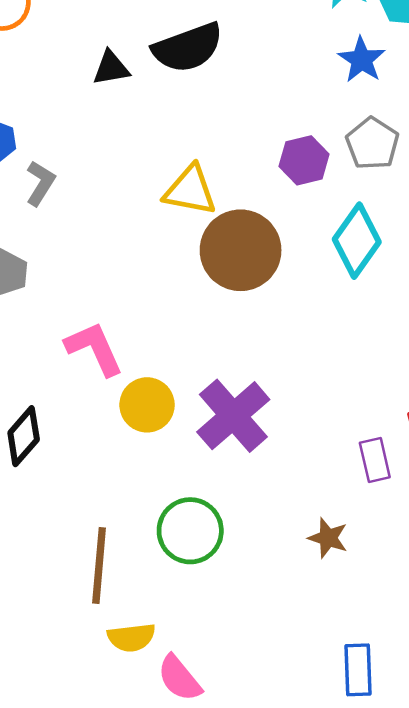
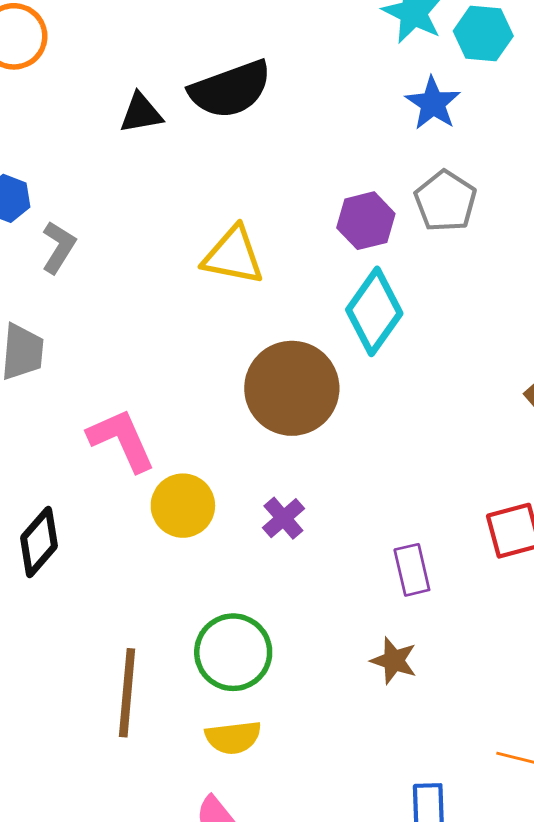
cyan diamond: (357, 241) -> (374, 311), moved
brown circle: (241, 250) -> (292, 388), moved
purple cross: (233, 416) -> (283, 518), size x0.5
purple rectangle: (375, 460) -> (412, 570), moved
yellow semicircle: (131, 637) -> (233, 737), moved

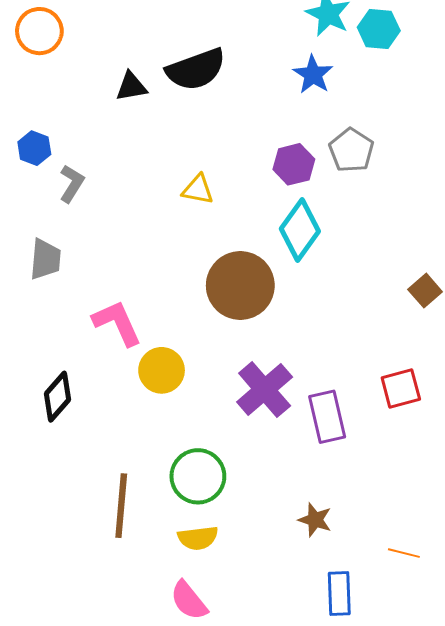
blue star: (433, 103) -> (313, 74), moved
yellow triangle: (233, 256) -> (198, 190), size x0.7
purple cross: (283, 518) -> (265, 390), moved, size x1.8
purple rectangle: (412, 570) -> (327, 417), size x1.4
brown star: (394, 661) -> (315, 520), moved

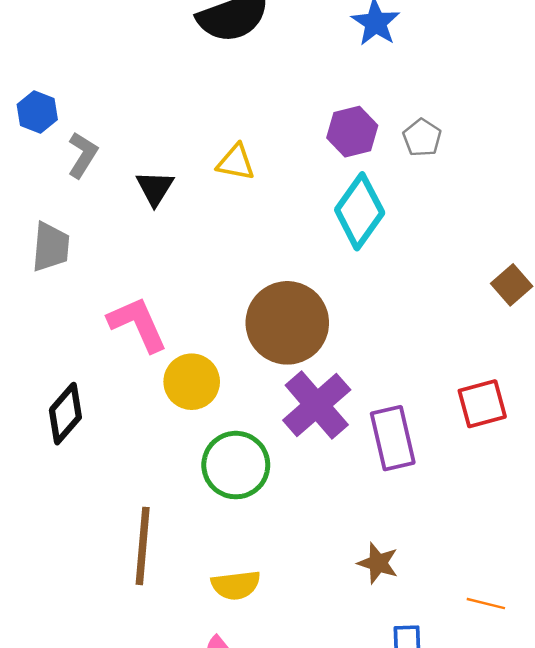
black triangle: (131, 87) -> (155, 188), moved, turned -48
gray pentagon: (351, 150) -> (422, 138), moved, size x0.7
brown circle: (240, 286) -> (287, 323), moved
green circle: (198, 476) -> (236, 465), moved

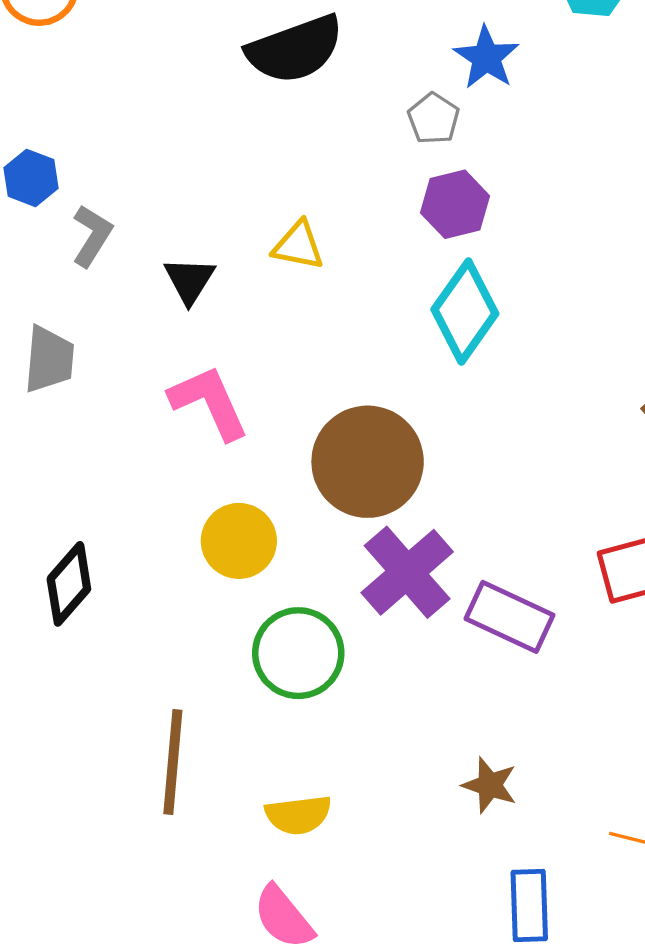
gray pentagon: (422, 138) -> (434, 119), moved
pink L-shape: (138, 324) -> (209, 402), moved
purple rectangle: (393, 438) -> (509, 617), turned -52

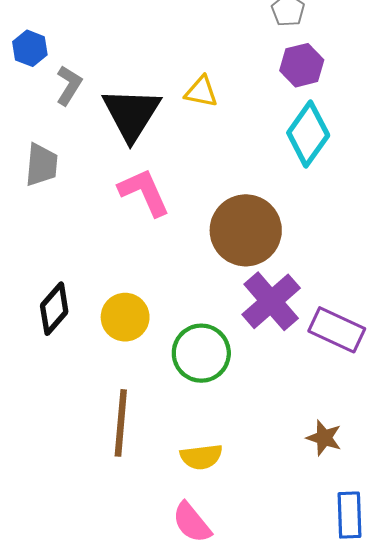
black triangle: (189, 280) -> (131, 114), size x1.8
yellow circle: (239, 541) -> (125, 317), moved

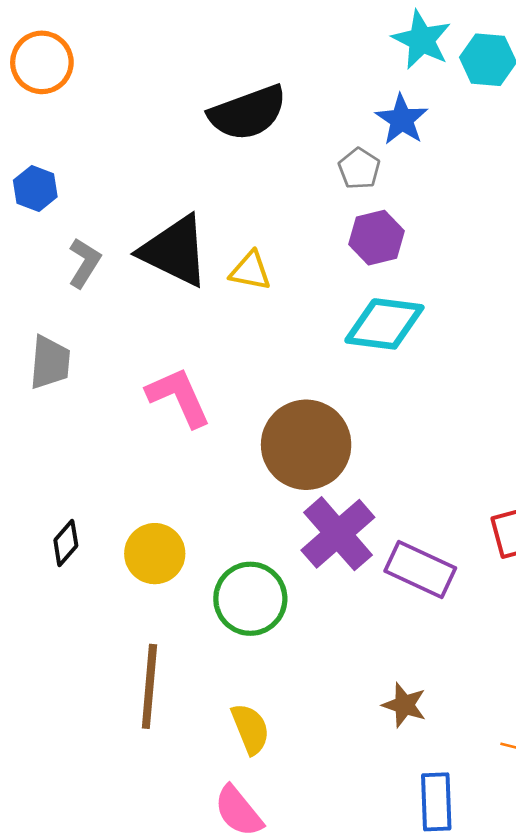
blue hexagon: (30, 48) -> (35, 189), moved
black triangle: (131, 114) -> (175, 251), moved, turned -36
cyan diamond: (308, 134) -> (384, 324), turned 62
black diamond: (54, 309) -> (66, 543), size x0.7
yellow semicircle: (201, 457) -> (250, 729), turned -105

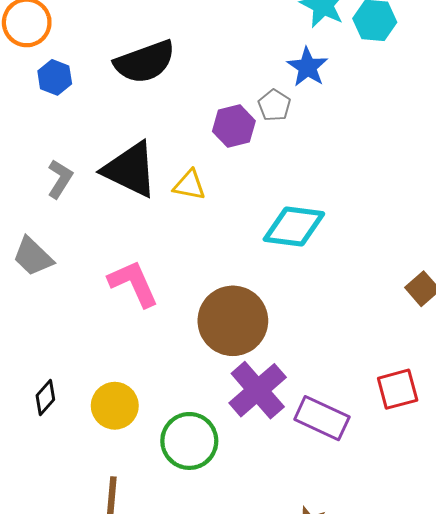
black semicircle: (248, 113) -> (145, 62), moved
blue hexagon: (35, 189) -> (55, 77), moved
purple hexagon: (376, 238) -> (234, 126), moved
gray trapezoid: (50, 362) -> (33, 257), turned 129

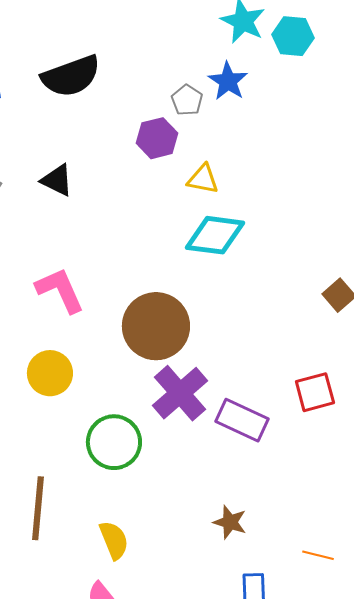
gray pentagon: (274, 105) -> (187, 100), moved
black triangle: (130, 170) -> (57, 180), size x0.6
yellow triangle: (189, 185) -> (203, 179), moved
yellow circle: (115, 406) -> (50, 373), moved

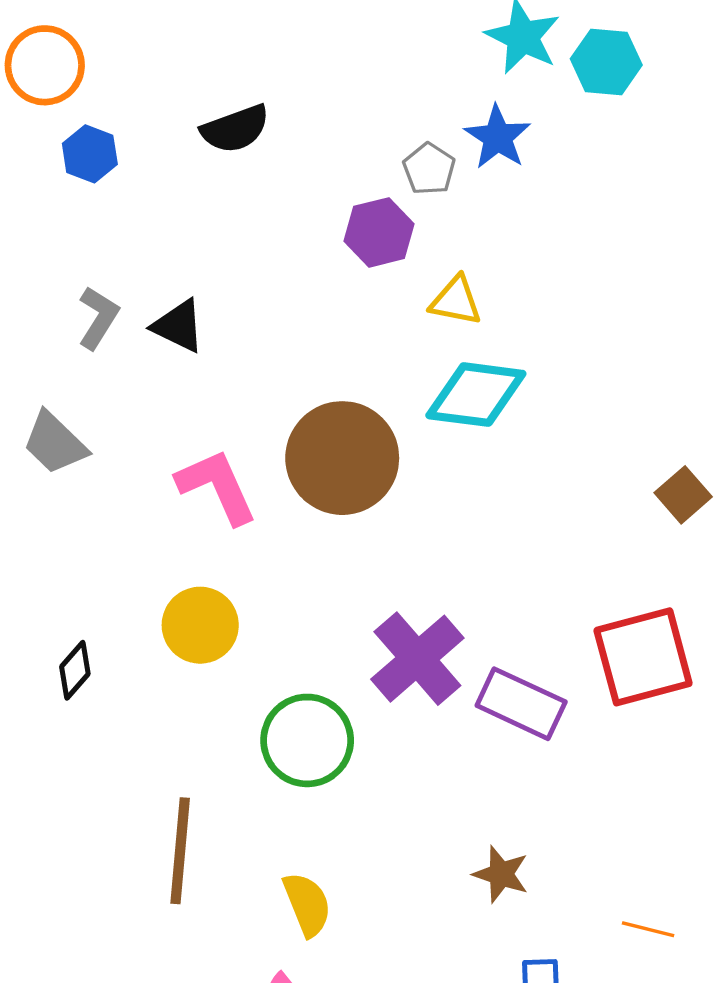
black semicircle: (71, 76) -> (235, 129), size x0.7
black triangle: (57, 180) -> (178, 326), moved
brown circle: (156, 326) -> (342, 458), moved
red square: (315, 392) -> (643, 657), size x1.5

